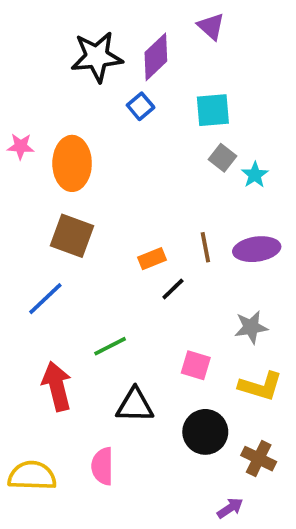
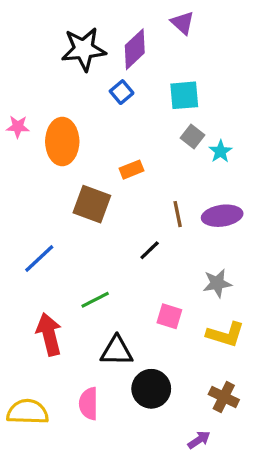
brown square: (72, 236) -> (92, 204), moved
orange rectangle: (152, 259) -> (131, 170), moved
black circle: (205, 432) -> (151, 389), moved

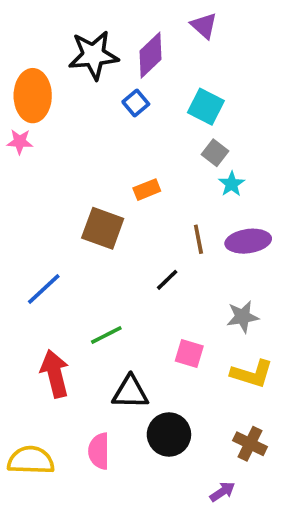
cyan square: (184, 95) -> (206, 107), turned 32
orange ellipse: (62, 142) -> (33, 96), moved
cyan star: (220, 151) -> (232, 184), moved

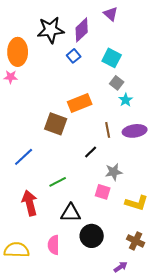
orange rectangle: (147, 190) -> (80, 103), size x1.6
gray star: (243, 317) -> (114, 172), moved

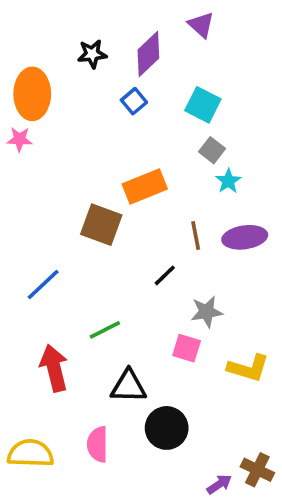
black star: (51, 30) -> (92, 54), size x0.6
brown cross: (136, 241) -> (257, 470), moved

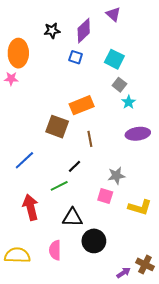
blue square: (134, 101) -> (76, 57), turned -32
brown line: (196, 236) -> (90, 139), moved
black line: (165, 275) -> (74, 166), moved

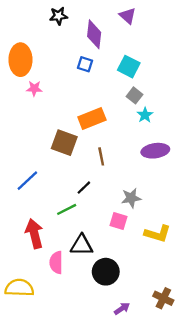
black star: (52, 31) -> (59, 16), moved
purple diamond: (84, 31) -> (94, 34), turned -40
pink star: (11, 79) -> (34, 88), moved
pink semicircle: (55, 250) -> (56, 262), moved
purple arrow: (124, 273) -> (122, 309), moved

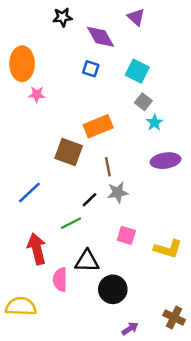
purple diamond: (94, 34) -> (101, 37), turned -36
gray star: (131, 198) -> (118, 192), moved

